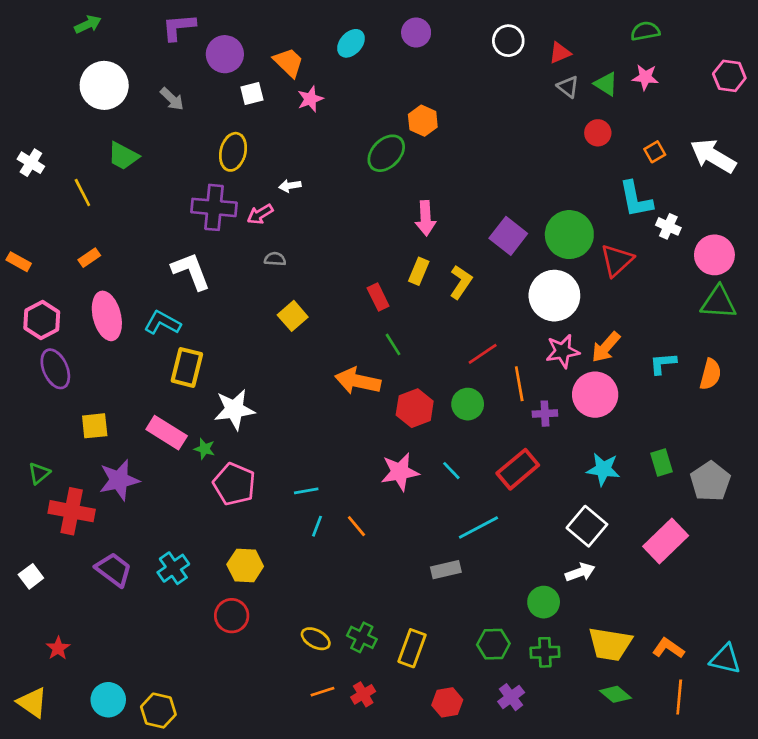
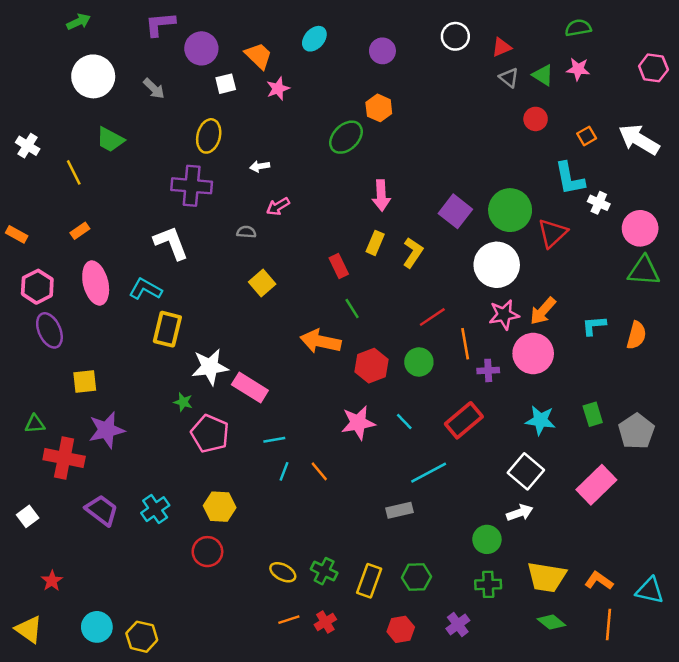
purple circle: (416, 32) -> (382, 51), moved
pink arrow: (260, 214) -> (278, 206), moved
pink rectangle: (167, 433) -> (250, 388), moved
green triangle: (39, 473) -> (35, 424), turned 35
green hexagon: (493, 644) -> (416, 577), moved

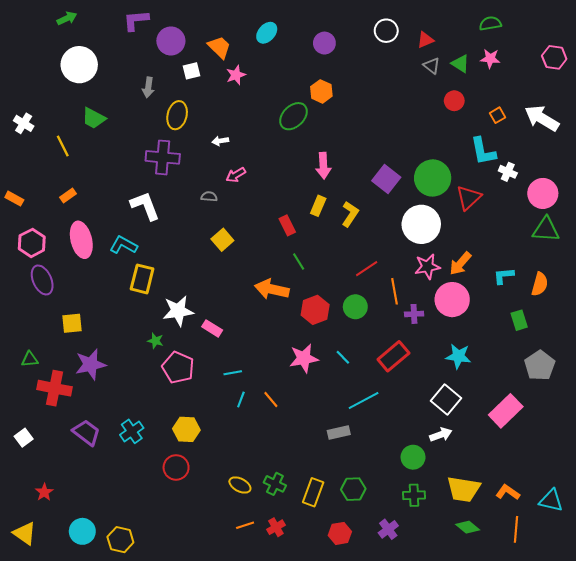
gray arrow: (154, 89) -> (148, 87), moved, turned 54
pink rectangle: (250, 388) -> (212, 328), size x0.7
green rectangle: (593, 414) -> (519, 320), moved

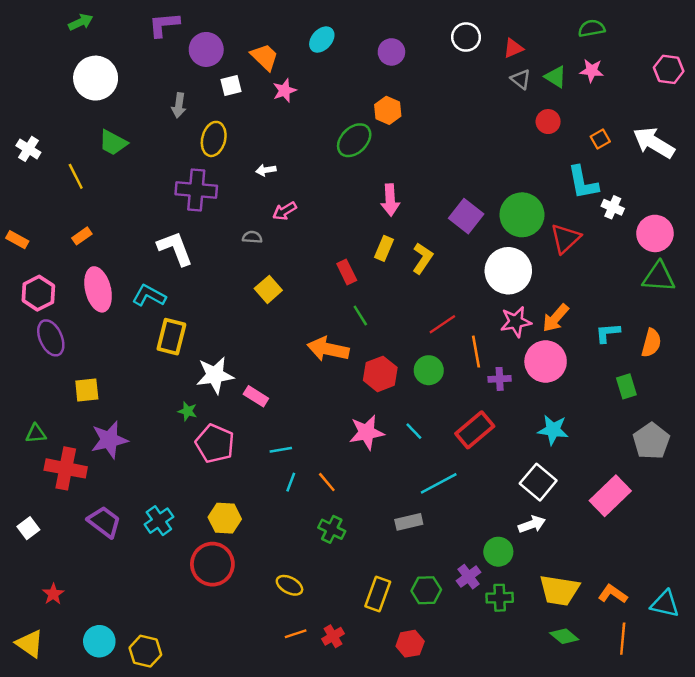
red circle: (176, 467) -> (212, 564), size x1.4
green cross: (275, 484) -> (332, 529), moved
purple cross: (388, 529) -> (469, 577), moved

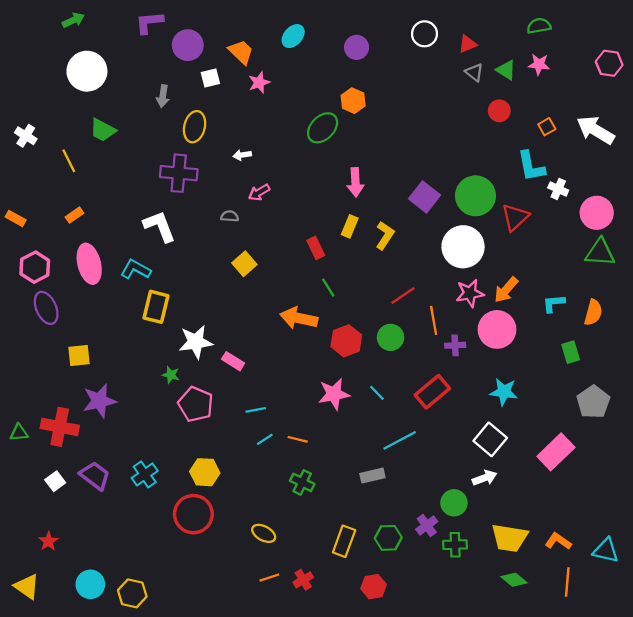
green triangle: (36, 434) -> (19, 433), moved
cyan line: (291, 482) -> (265, 439), turned 36
orange line: (327, 482) -> (298, 439), turned -36
white square: (28, 528) -> (55, 481), moved

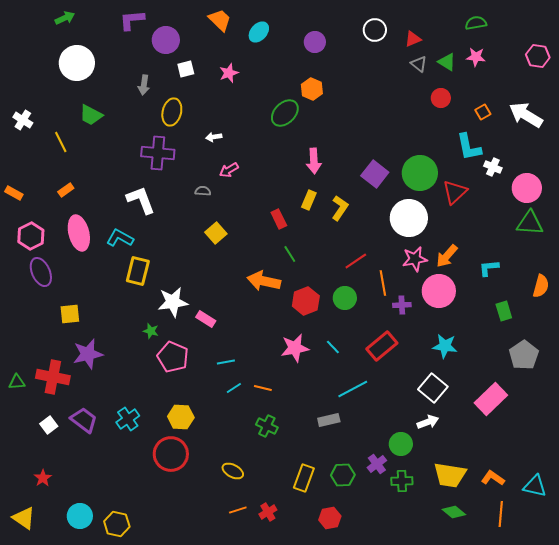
orange trapezoid: (241, 52) -> (220, 20), moved
orange semicircle: (593, 312) -> (541, 286), moved

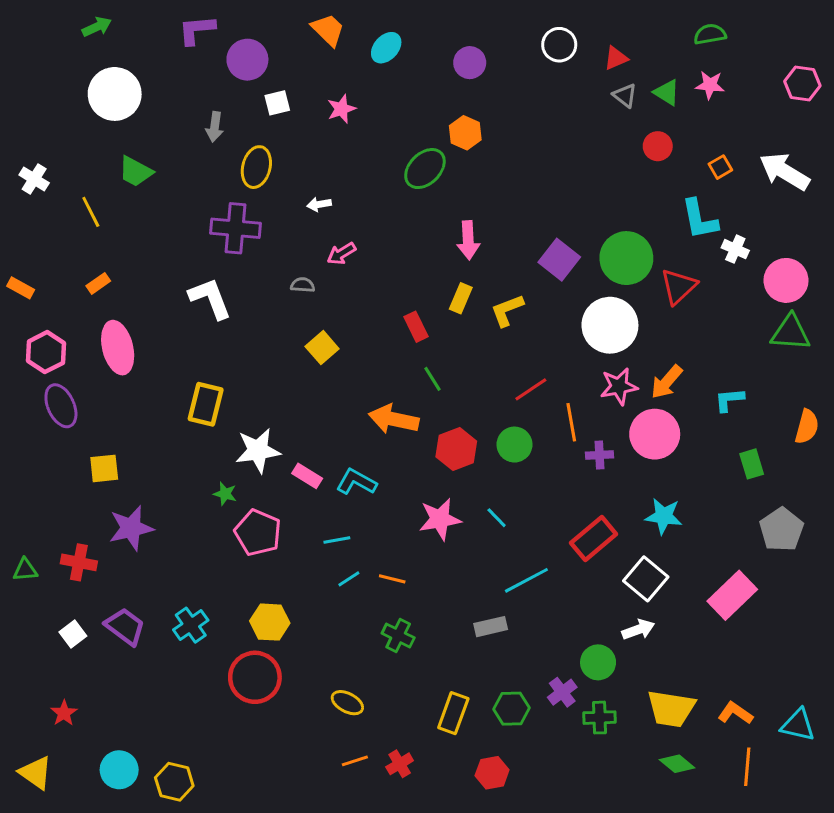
yellow L-shape: (340, 208) -> (507, 310), turned -145
cyan L-shape: (120, 238) -> (356, 482), moved
red rectangle: (382, 346) -> (594, 539), moved
red cross: (53, 377) -> (79, 562), size x0.7

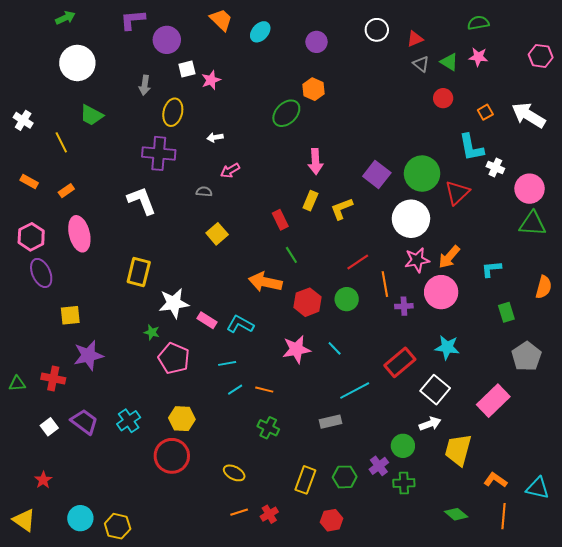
pink star: (341, 109) -> (211, 80), moved
orange rectangle: (21, 288) -> (29, 182), moved
yellow trapezoid: (671, 709) -> (458, 450), moved, turned 96

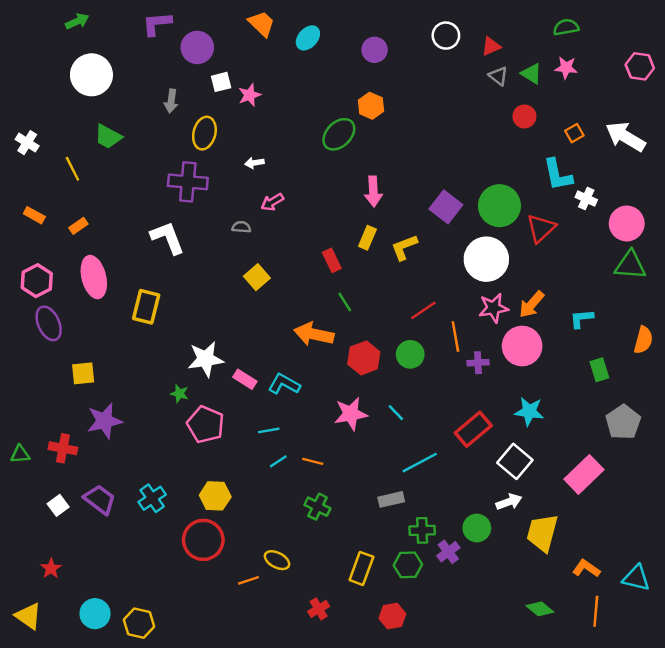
yellow rectangle: (139, 272) -> (146, 307), moved
green cross: (404, 483) -> (422, 530), moved
orange line: (239, 512) -> (248, 580), moved

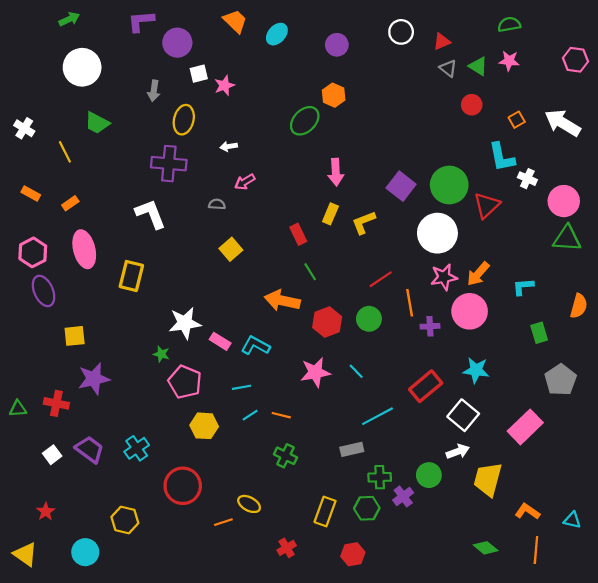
yellow hexagon: (215, 496) -> (204, 426), moved
cyan triangle: (636, 578) -> (572, 520), size x0.7
yellow hexagon: (139, 623) -> (125, 520), moved

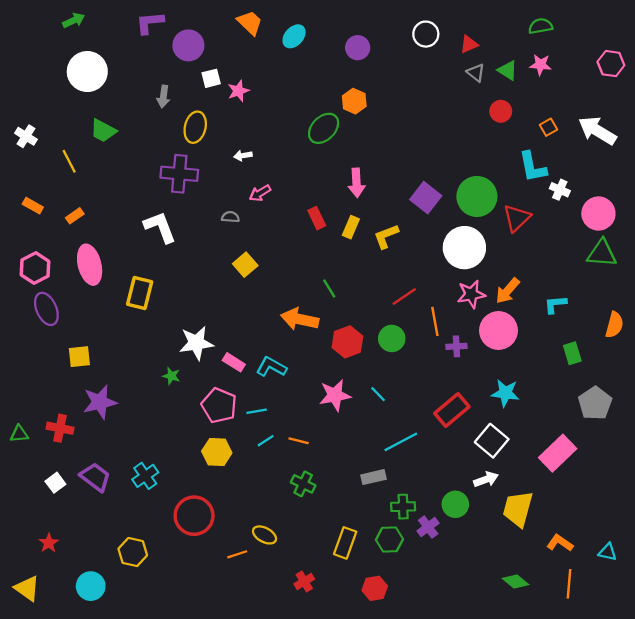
red rectangle: (298, 234) -> (317, 218), moved
pink pentagon: (185, 382) -> (219, 405), moved

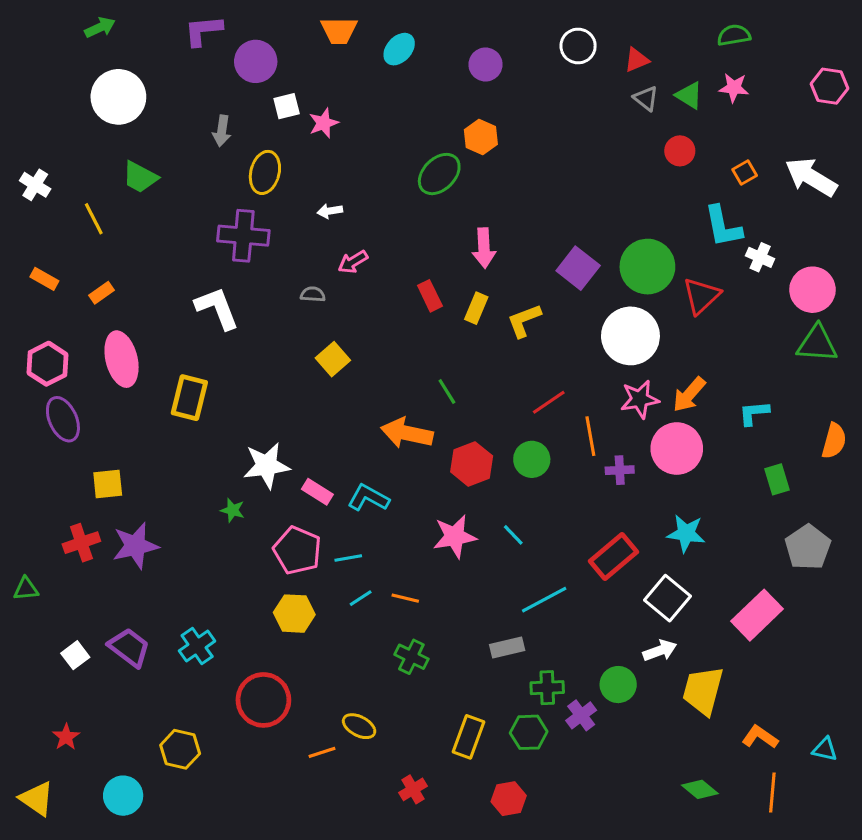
orange trapezoid: (250, 23) -> (339, 31), turned 136
red cross: (60, 428) -> (81, 543), moved, turned -30

